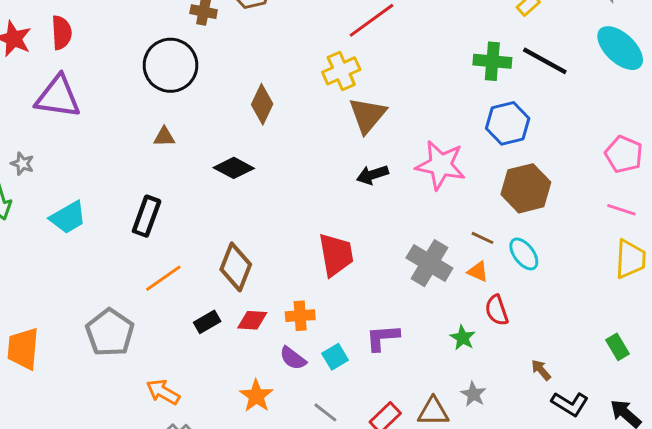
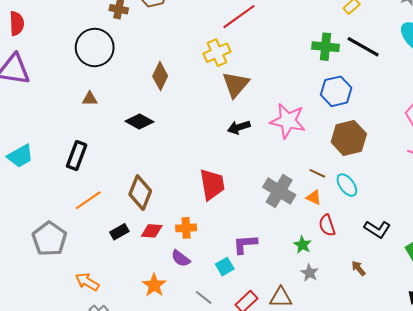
cyan square: (335, 357) -> (225, 267), moved
gray star: (473, 394) -> (309, 273), moved
black L-shape: (570, 404) -> (377, 229), moved

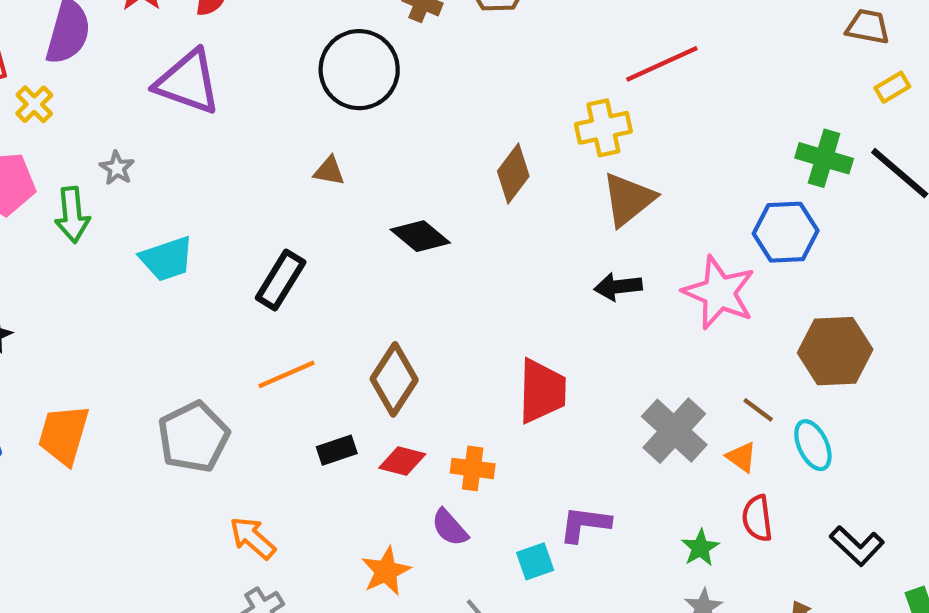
brown diamond: (160, 76) -> (513, 174), moved
blue hexagon: (336, 91) -> (786, 232), moved

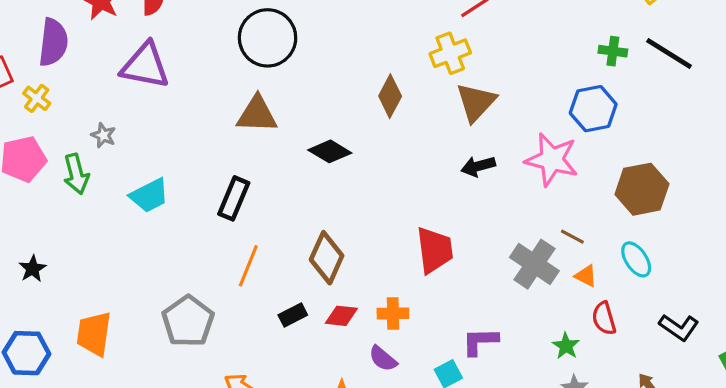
green cross: (824, 158) -> (613, 51), size x0.7
brown triangle: (329, 171) -> (257, 114), size x1.8
orange line: (286, 374) -> (248, 266), turned -36
brown line: (758, 410) -> (572, 237), moved

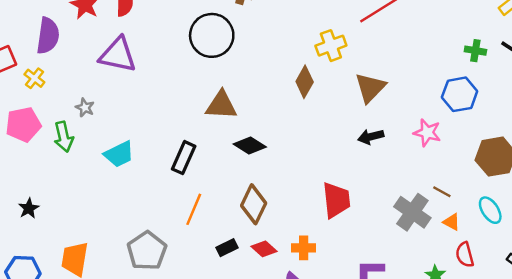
yellow cross: (450, 53) -> (331, 46), moved
brown triangle: (257, 114) -> (221, 105), moved
black diamond: (330, 151) -> (250, 146), moved
pink star: (552, 160) -> (427, 133), size x0.7
red diamond: (341, 316) -> (264, 249), turned 35

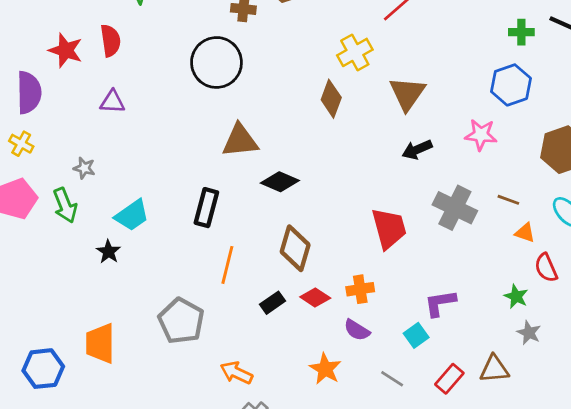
purple triangle: (118, 55) -> (112, 102), size x0.6
black star: (29, 208) -> (108, 252), moved
gray cross: (412, 212) -> (455, 208), moved

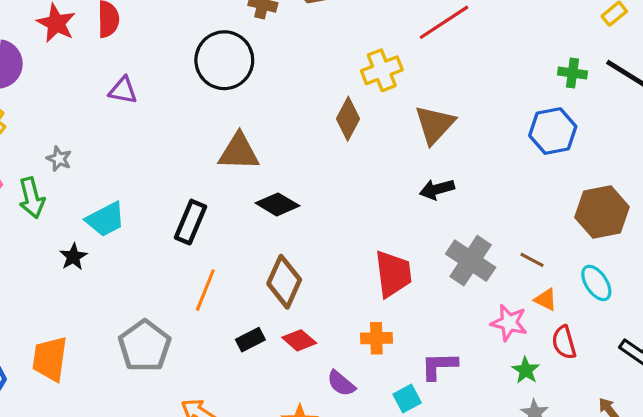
purple triangle: (112, 102) -> (123, 90), moved
pink star: (481, 135) -> (509, 323), moved
orange cross: (360, 289) -> (376, 338), moved

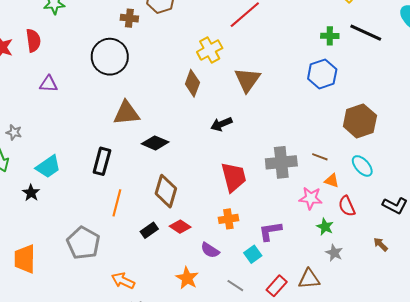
black arrow: (437, 189) -> (221, 124), moved
gray cross: (471, 261) -> (281, 162), turned -32

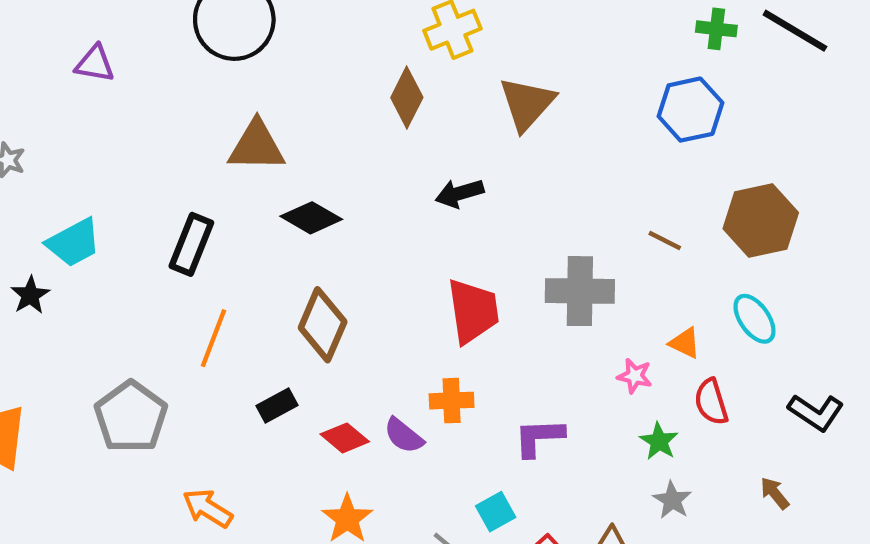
brown line: (320, 157) -> (665, 241), moved
pink star: (311, 198) -> (635, 376), size x0.7
red diamond: (180, 227) -> (345, 438), moved
purple semicircle: (210, 250) -> (404, 436), moved
cyan square: (253, 254) -> (496, 512), moved

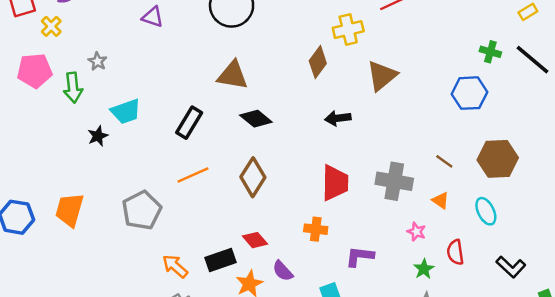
orange line: (214, 338) -> (193, 175), turned 36
orange triangle: (685, 343) -> (441, 201), moved
black rectangle: (277, 406) -> (221, 260), moved, size x1.4
purple semicircle: (404, 436) -> (283, 271), moved

